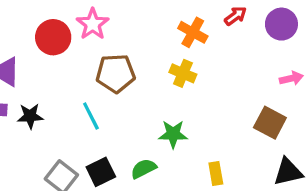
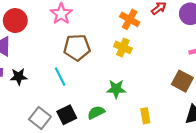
red circle: (53, 37) -> (15, 21), moved

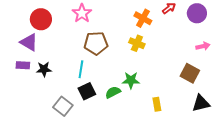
cyan line: (60, 77) -> (81, 69), turned 36
green semicircle: (96, 112) -> (113, 92), moved
black square: (67, 115) -> (87, 91), moved

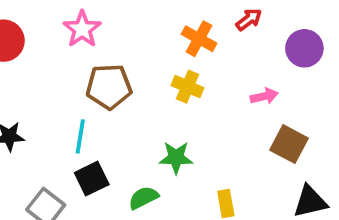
purple circle: (197, 13) -> (304, 48), moved
pink arrow: (203, 46) -> (264, 96), moved
green semicircle: (113, 92) -> (143, 198), moved

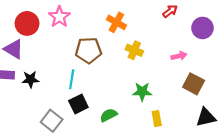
pink star: (82, 29) -> (59, 17), moved
orange cross: (199, 39) -> (116, 22), moved
green star: (176, 158) -> (142, 92), moved

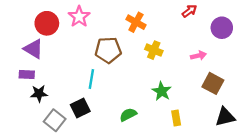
black star: (30, 79) -> (39, 94), moved
green star: (142, 92) -> (162, 91), turned 30
black square: (78, 104) -> (80, 108), moved
gray square: (52, 121) -> (55, 120), moved

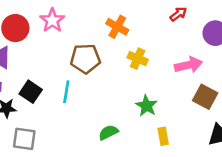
pink arrow: (198, 56) -> (189, 65), size x1.5
black square: (80, 108) -> (31, 92), moved, turned -30
gray square: (55, 120) -> (24, 139), turned -30

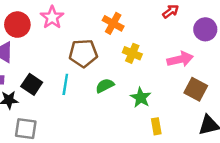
green semicircle: (108, 132) -> (105, 86), moved

